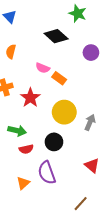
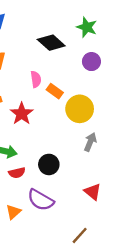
green star: (78, 14) -> (87, 27), moved
pink semicircle: (43, 68) -> (36, 79), turned -120
yellow circle: (64, 112) -> (80, 109), moved
purple semicircle: (47, 173) -> (41, 200), turned -40

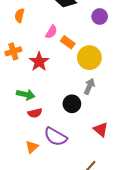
pink semicircle: (36, 79) -> (51, 32), turned 40
gray arrow: (90, 142) -> (89, 86), moved
black circle: (49, 164) -> (72, 104), moved

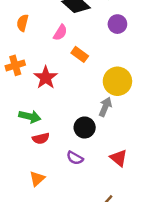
pink semicircle: (51, 32) -> (60, 33), moved
yellow circle: (89, 58) -> (117, 81), moved
purple semicircle: (55, 137) -> (75, 158), moved, size x0.6

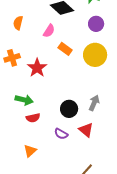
yellow circle: (117, 81) -> (95, 55), moved
gray arrow: (105, 107) -> (94, 103), moved
red triangle: (119, 158) -> (86, 130), moved

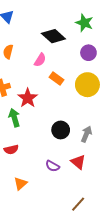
green arrow: (24, 100) -> (14, 118), moved, turned -120
black circle: (69, 109) -> (61, 130), moved
red semicircle: (33, 118) -> (11, 150), moved

